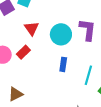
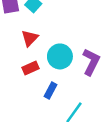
red rectangle: (23, 52) -> (31, 68), moved

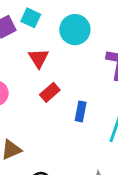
cyan circle: (60, 56) -> (75, 30), moved

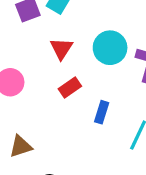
cyan circle: (75, 30) -> (110, 48), moved

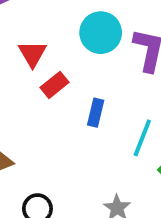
red triangle: (61, 48) -> (33, 54), moved

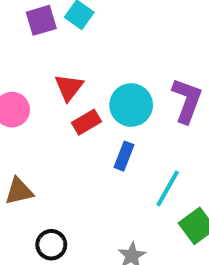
cyan circle: (101, 33) -> (131, 105), moved

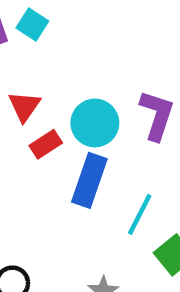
blue rectangle: (124, 156) -> (89, 180), size x1.6

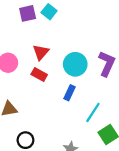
red rectangle: (46, 144) -> (39, 74), moved, turned 56
blue rectangle: (89, 180) -> (69, 93), size x0.6

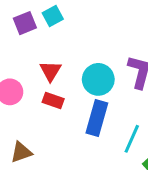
cyan square: (49, 12) -> (53, 16), turned 32
blue rectangle: (69, 93) -> (97, 118), size x1.6

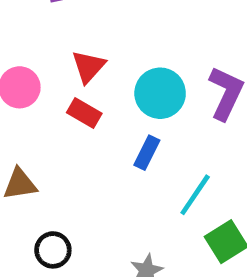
blue rectangle: (97, 118) -> (147, 153), size x0.6

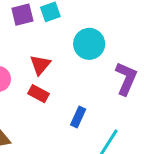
cyan circle: (160, 93) -> (89, 44), moved

